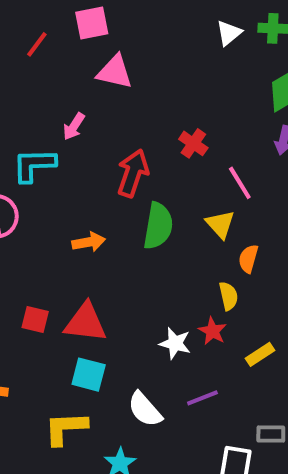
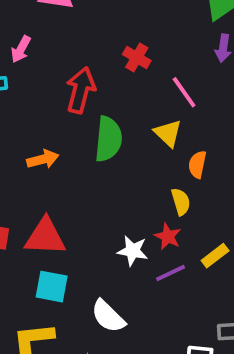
purple line: (202, 398) -> (171, 273), moved

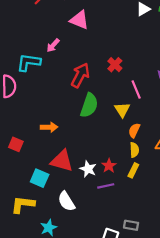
orange arrow: (43, 159) -> (49, 127), moved
yellow semicircle: (181, 202) -> (134, 150), moved
red triangle: (45, 237) -> (62, 161), moved
yellow rectangle: (215, 256) -> (133, 170), moved, turned -40

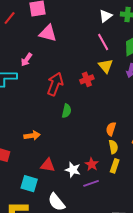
red cross: (115, 65) -> (87, 79), moved, turned 32
pink line: (136, 90) -> (103, 42), moved
green semicircle: (89, 105) -> (67, 111), size x0.6
yellow triangle: (122, 110) -> (106, 66), moved
red triangle: (62, 161) -> (48, 165), size x0.7

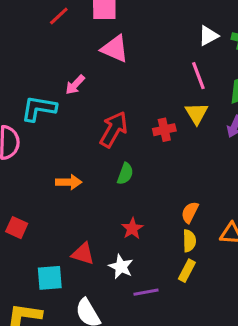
orange arrow: (32, 136) -> (69, 182), moved
red star: (92, 164) -> (132, 229), moved
cyan square: (29, 184) -> (50, 278), turned -30

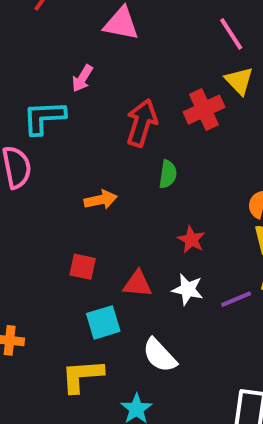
red cross: (164, 130) -> (204, 110), size x1.4
red square: (17, 228) -> (83, 267), moved
purple line: (146, 292) -> (236, 299), moved

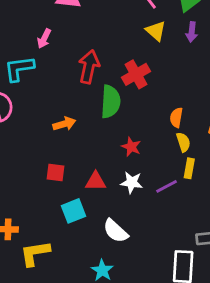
red cross: (204, 110) -> (136, 74), moved
green semicircle: (168, 174) -> (111, 102), size x1.6
yellow L-shape: (82, 376) -> (35, 253), moved

